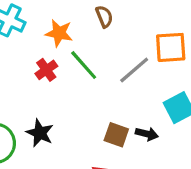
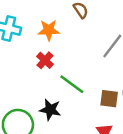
green line: (84, 65) -> (72, 84), moved

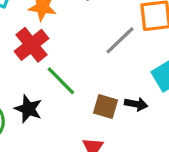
red cross: (45, 60) -> (31, 45), size x1.5

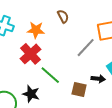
black arrow: (136, 104) -> (98, 79), moved

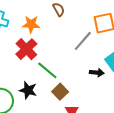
brown square: (79, 90) -> (60, 92), moved, turned 35

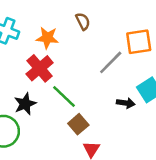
black star: (28, 90) -> (25, 104), moved, turned 30

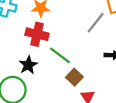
red cross: (40, 68) -> (37, 34), turned -30

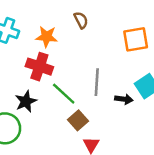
gray line: (96, 23) -> (97, 82), moved, turned -40

